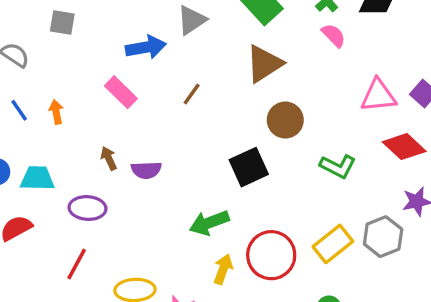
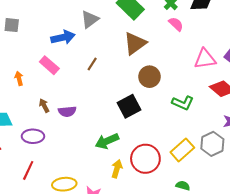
orange arrow: (56, 112) -> (19, 78), moved

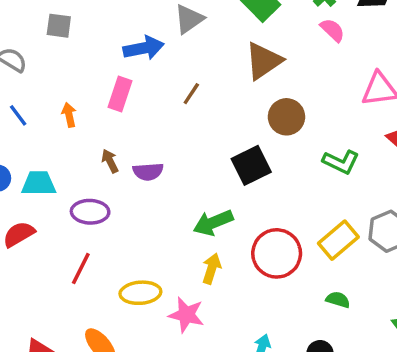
pink rectangle: (49, 65) -> (120, 94), turned 66
yellow arrow: (117, 169) -> (212, 269), moved

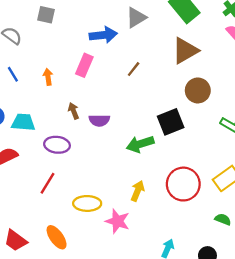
green arrow: (213, 223) -> (140, 144), moved

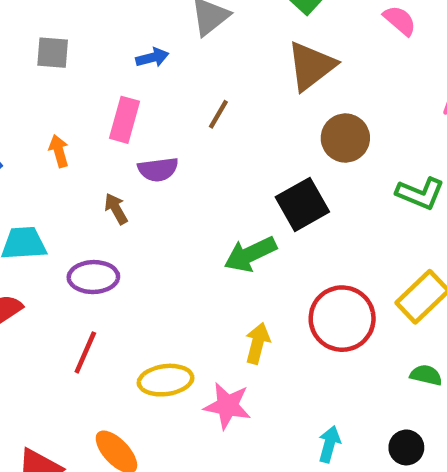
gray square: (46, 15) -> (53, 53), moved
blue arrow: (103, 35) -> (152, 58), size x0.6
purple semicircle: (99, 120) -> (158, 169), moved

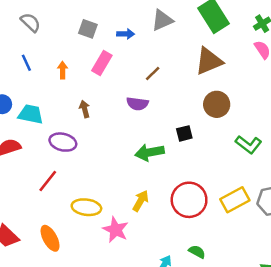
gray square: (53, 53) -> (88, 29), moved
purple semicircle: (158, 169) -> (137, 104), moved
black square: (302, 204) -> (184, 133), size x0.6
green semicircle: (426, 375) -> (197, 252), moved

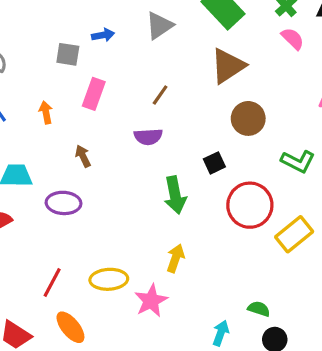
blue arrow: (126, 34) -> (103, 35), moved
green arrow: (150, 152) -> (175, 195), turned -80
red line: (48, 181) -> (52, 282), moved
red circle: (189, 200) -> (250, 205), moved
pink star: (116, 230) -> (151, 301), turned 30

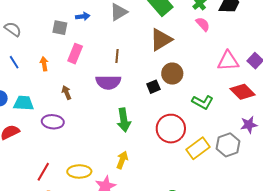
brown line: (160, 95) -> (117, 56), turned -32
purple semicircle: (148, 137) -> (108, 82), size x1.4
black square: (214, 163) -> (153, 87), moved

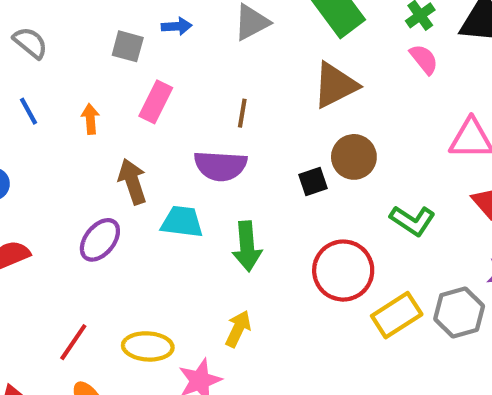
brown arrow: (66, 93) -> (132, 182), size x1.5
cyan trapezoid: (24, 103) -> (182, 222), moved
purple ellipse: (53, 122) -> (100, 240), turned -60

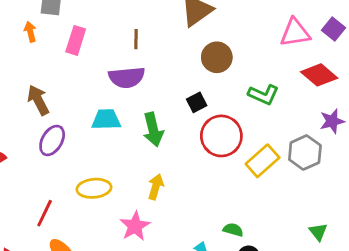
orange arrow: (90, 119) -> (30, 32), moved
brown arrow: (132, 182) -> (38, 100), moved
black square: (313, 182) -> (197, 102), moved
yellow ellipse: (148, 346) -> (94, 188), moved

